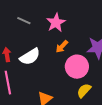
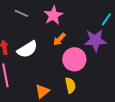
yellow semicircle: (84, 91) -> (70, 85), moved, turned 126

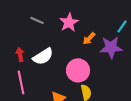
orange arrow: (59, 39) -> (89, 38), moved
pink circle: (74, 59) -> (78, 70), moved

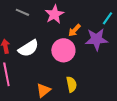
pink circle: (78, 70) -> (63, 50), moved

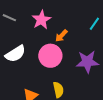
purple star: (96, 39) -> (87, 62), moved

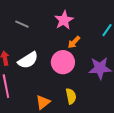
pink star: (41, 20) -> (64, 20), moved

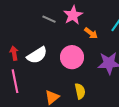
gray line: (22, 24) -> (49, 19), moved
orange arrow: (74, 42) -> (91, 33), moved, turned -96

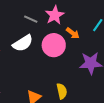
white semicircle: (37, 55) -> (23, 43), moved
pink circle: (72, 57) -> (54, 45), moved

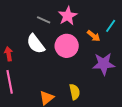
orange arrow: (73, 33) -> (94, 36), moved
white semicircle: (23, 43) -> (36, 44), turned 85

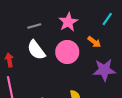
gray line: (44, 20) -> (34, 26), moved, turned -40
cyan line: (111, 26) -> (107, 19), moved

